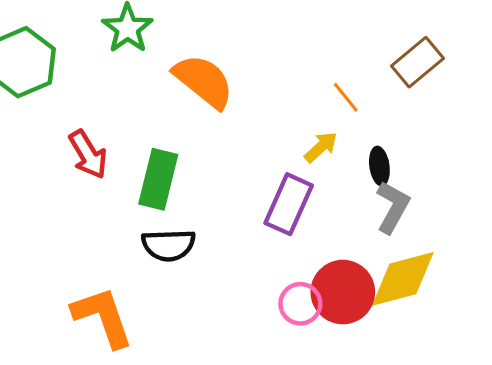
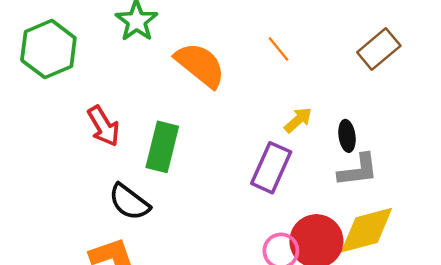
orange line: (346, 97) -> (278, 49), moved
gray L-shape: (393, 207) -> (358, 170), turned 54
black semicircle: (169, 245) -> (129, 202), moved, turned 39

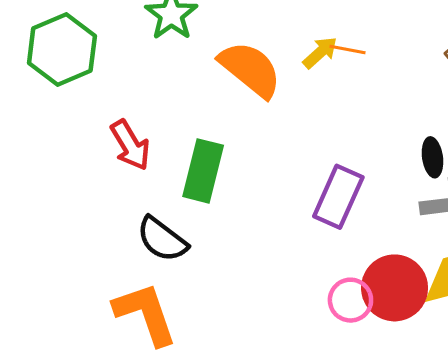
orange line: (278, 49) -> (347, 49), turned -40
yellow arrow: (298, 120) -> (320, 53), moved

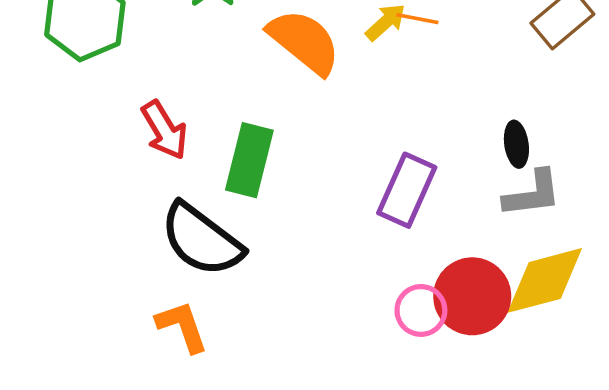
black semicircle: (162, 239) -> (202, 240), size x1.4
orange L-shape: (145, 314) -> (182, 326), size x0.7

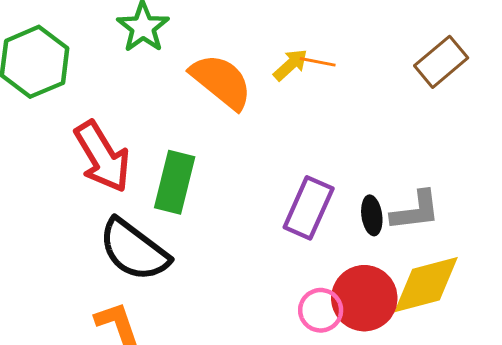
red arrow: (164, 130) -> (102, 157), size x1.4
black ellipse: (516, 144) -> (372, 215), moved

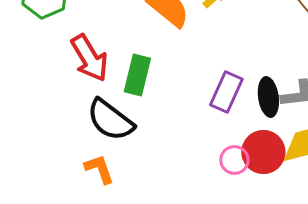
black ellipse: (372, 215) -> (268, 97), size x1.5

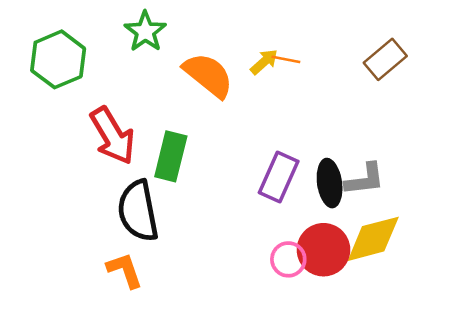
black semicircle: (110, 120) -> (138, 211), turned 42

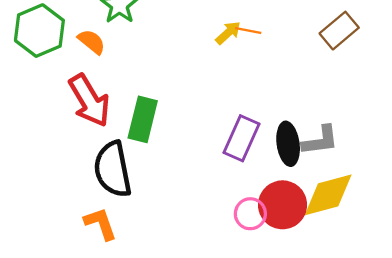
orange semicircle: (208, 75) -> (92, 42), moved, size x0.6

